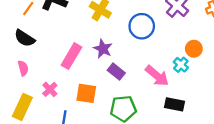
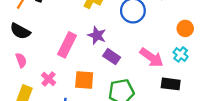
cyan cross: (181, 65) -> (181, 54), moved

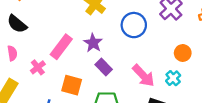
pink cross: (49, 79) -> (38, 67), moved

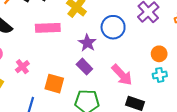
purple star: (93, 43) -> (87, 43), moved
pink rectangle: (61, 47) -> (48, 28), moved, turned 50
cyan cross: (173, 78) -> (160, 75), moved, turned 32

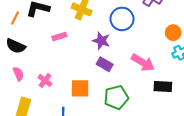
pink rectangle: (48, 28) -> (59, 37), size x0.6

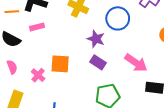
orange line: (15, 18) -> (12, 12), turned 56
pink rectangle: (59, 37) -> (37, 27), moved
orange square: (80, 88) -> (60, 64), moved

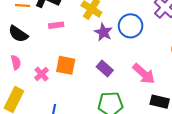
pink rectangle: (37, 27) -> (56, 25), moved
purple star: (96, 39) -> (103, 32), moved

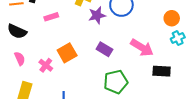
purple star: (103, 32) -> (97, 15), turned -30
orange square: (66, 65) -> (67, 53), turned -30

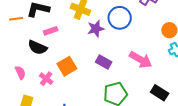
black semicircle: (17, 31) -> (38, 47), moved
black rectangle: (162, 71) -> (160, 93), moved, turned 30

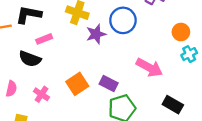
purple rectangle: (104, 62) -> (109, 83), moved
orange square: (67, 66) -> (77, 84), moved
pink semicircle: (20, 73) -> (11, 89), turned 40

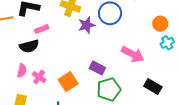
black semicircle: (30, 59) -> (29, 46), turned -36
orange square: (77, 84) -> (68, 82), moved
pink semicircle: (11, 89) -> (22, 71), moved

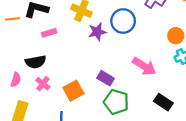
black semicircle: (29, 46) -> (36, 62), moved
pink semicircle: (22, 71) -> (16, 80), moved
green pentagon: (109, 89) -> (116, 102), turned 30

